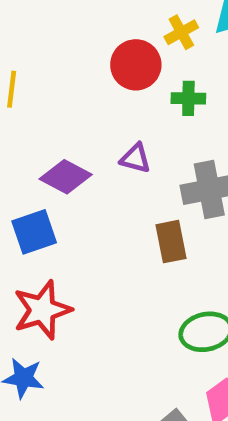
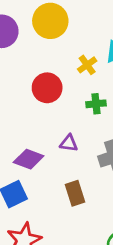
red circle: (136, 65) -> (47, 88), moved
brown rectangle: (171, 242) -> (75, 193), moved

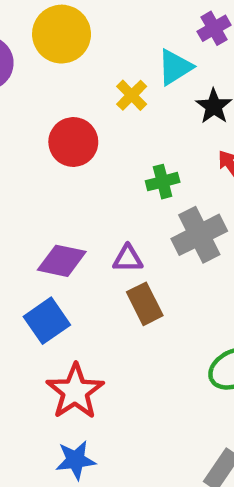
green cross: (96, 104) -> (163, 182), moved
purple triangle: (69, 143) -> (128, 259), moved

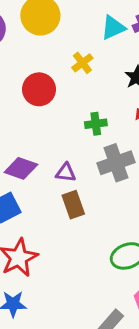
cyan triangle: (175, 67) -> (113, 28), moved

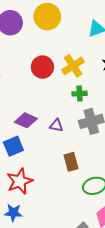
yellow cross: (82, 63) -> (73, 66), moved, size x1.5
brown rectangle: (73, 205) -> (71, 162), moved

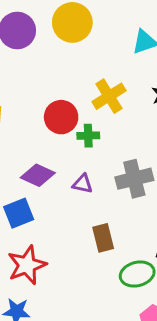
red circle: (42, 67) -> (61, 117), moved
green cross: (80, 94) -> (88, 136), moved

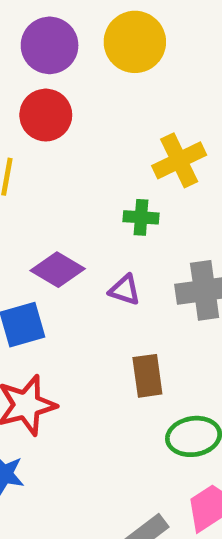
red circle: (61, 117) -> (46, 115), moved

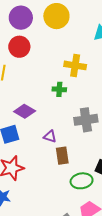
yellow cross: (179, 160) -> (75, 65), turned 35
purple triangle: (125, 290) -> (50, 136), moved

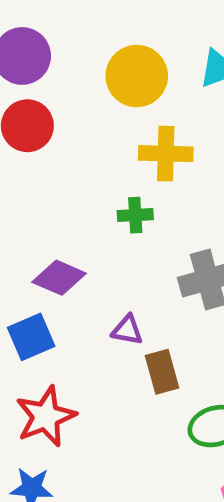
yellow circle: (56, 16) -> (137, 76), moved

